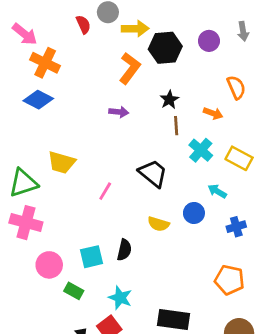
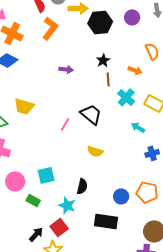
orange L-shape: (130, 68) -> (50, 28), moved
pink line: (105, 191) -> (65, 124), moved
blue circle: (194, 213) -> (121, 196), moved
black semicircle: (124, 250) -> (82, 186), moved

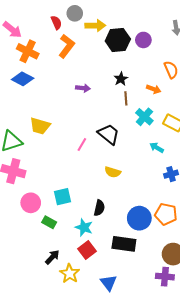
purple circle: (132, 17) -> (143, 40), moved
blue circle: (121, 196) -> (139, 218), size x1.5
red square: (59, 227) -> (87, 250), moved

